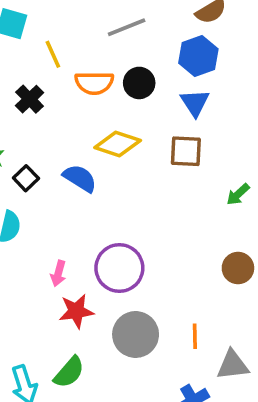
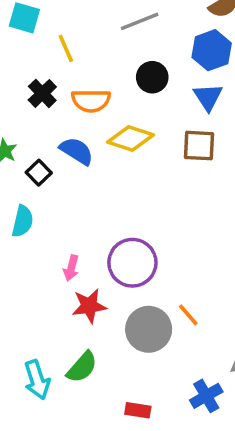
orange semicircle: (94, 83) -> (91, 101), moved
blue semicircle: (80, 178) -> (77, 151), moved
orange line: (195, 336) -> (188, 315), moved, turned -40

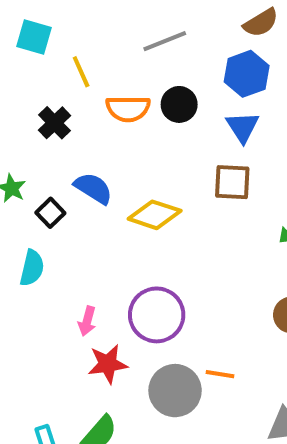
orange semicircle: (91, 101) -> (128, 109), moved
yellow diamond: (131, 138) -> (155, 215), moved
orange line: (188, 315) -> (220, 374), turned -40

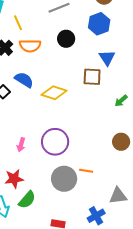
orange semicircle: (128, 109) -> (30, 46), moved
blue triangle: (242, 127) -> (107, 58), moved
red star: (108, 364) -> (14, 179), moved

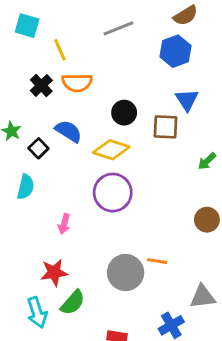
black circle: (66, 39) -> (124, 113), moved
purple circle: (55, 142) -> (113, 193), moved

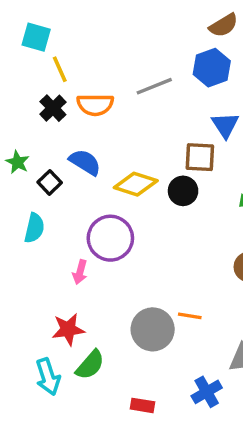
gray line: (118, 28) -> (154, 86), moved
yellow line: (60, 50) -> (60, 69), moved
black circle: (124, 113) -> (183, 191), moved
purple circle: (113, 193) -> (110, 238), moved

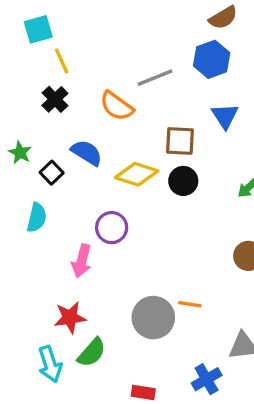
cyan square: (36, 37) -> (38, 29), turned -32
orange semicircle: (95, 105) -> (117, 106), moved, turned 36
brown square: (200, 157) -> (180, 141), moved
purple circle: (110, 238) -> (112, 228), size x0.7
pink arrow: (80, 272) -> (82, 261), size x1.4

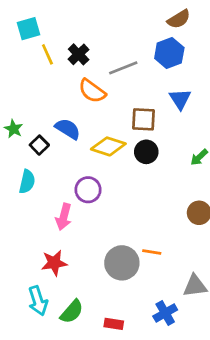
black cross: (55, 99) -> (79, 54), moved
green semicircle: (92, 353) -> (72, 312), moved

